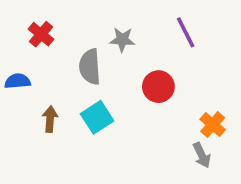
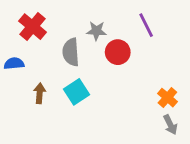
red cross: (41, 34) -> (33, 27), size x1.4
red circle: (158, 87) -> (118, 52), moved
gray arrow: (202, 155) -> (170, 125), moved

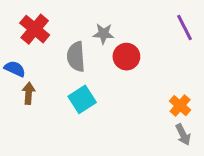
purple line: (146, 25) -> (185, 28), moved
blue semicircle: (14, 63) -> (15, 69), turned 30
brown arrow: (40, 93) -> (29, 93), moved

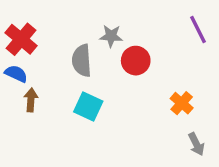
red cross: (35, 29) -> (21, 39), moved
cyan square: (82, 99) -> (88, 106), turned -32
orange cross: (180, 106) -> (182, 103), moved

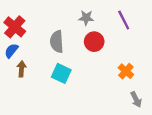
purple line: (198, 29) -> (124, 20), moved
gray star: (111, 36) -> (86, 18), moved
blue semicircle: (16, 74) -> (11, 51), turned -77

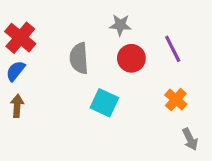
purple line: (124, 20) -> (173, 49), moved
brown arrow: (22, 69) -> (17, 106), moved
cyan square: (61, 73) -> (104, 103), moved

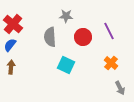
gray star: (120, 25) -> (66, 16), moved

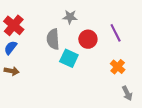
cyan square: (66, 65) -> (69, 58), moved
brown arrow: (11, 67) -> (12, 71), turned 96

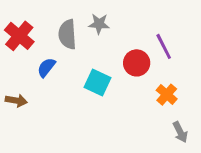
gray semicircle: (53, 39) -> (67, 34), moved
red circle: (88, 39) -> (137, 63), moved
blue semicircle: (11, 48) -> (46, 67), moved

